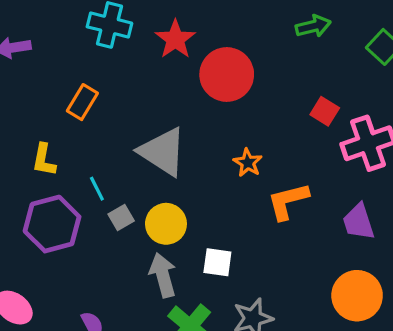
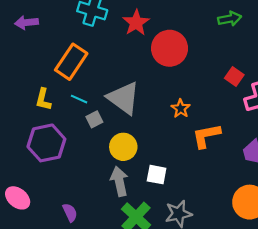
orange rectangle: (82, 102) -> (71, 62), size x1.5
cyan line: (97, 189) -> (79, 99), moved, turned -42
gray square: (121, 217) -> (94, 119), moved

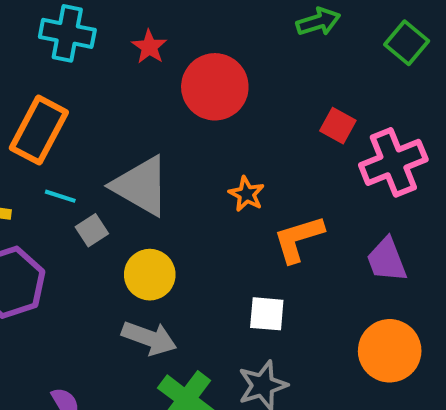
red star: (136, 23) -> (149, 47), size x0.7
white square: (157, 175) -> (267, 314), moved
gray arrow: (119, 181) -> (149, 338), turned 128

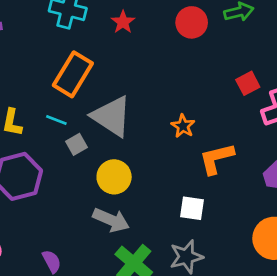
red circle: (215, 87) -> (192, 22), moved, size x0.7
red square: (338, 126) -> (248, 83), turned 30
orange rectangle: (39, 130) -> (73, 74), moved

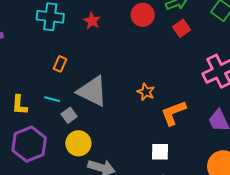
orange rectangle: (73, 74) -> (60, 64), size x0.5
red square: (248, 83) -> (182, 28), moved
yellow circle: (114, 177) -> (78, 143), moved

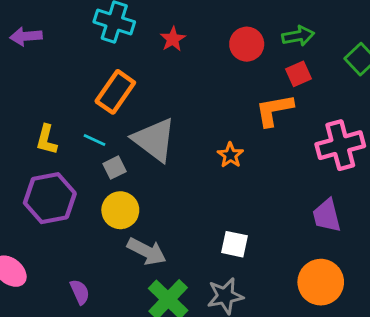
orange rectangle: (60, 64) -> (115, 92), size x1.8
orange L-shape: (173, 113) -> (274, 110), moved

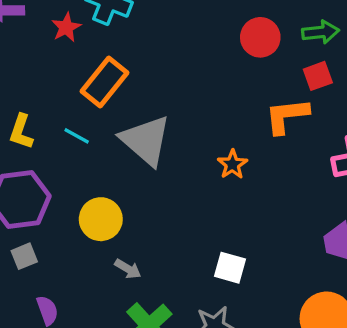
red star: (173, 39) -> (66, 27), moved
gray square: (115, 168) -> (24, 256), moved
gray arrow: (147, 251) -> (128, 269), size x0.6

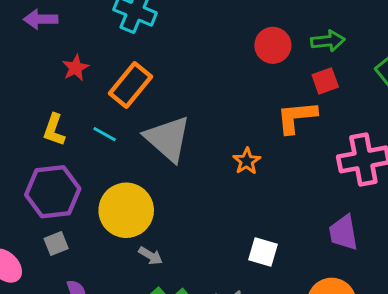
red star: (66, 27) -> (76, 68), moved
yellow circle: (101, 219) -> (126, 210), size x1.4
white square: (230, 268) -> (263, 252), moved

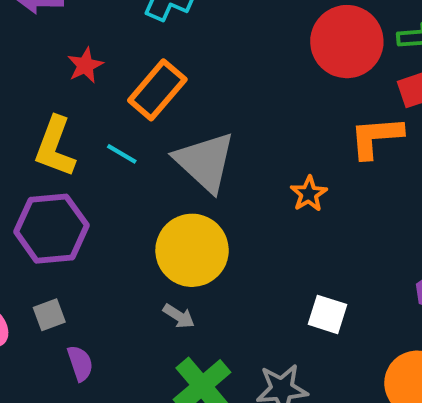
red circle: (273, 45) -> (347, 42), size x1.5
yellow L-shape: (54, 130) -> (55, 147), size x1.4
yellow circle: (126, 210) -> (192, 250), moved
gray square: (56, 244) -> (49, 315), moved

